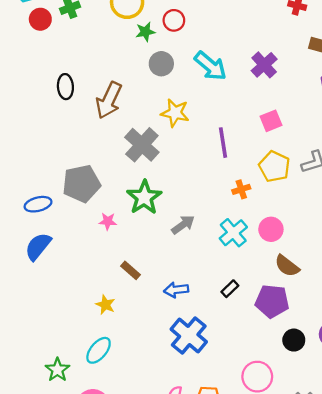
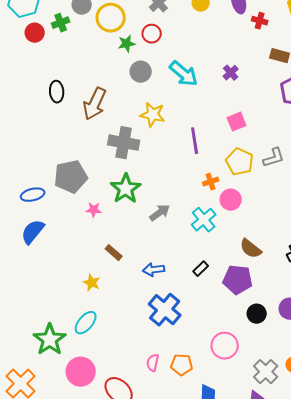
purple cross: (264, 65) -> (231, 73), size x0.7
gray cross: (142, 145) -> (124, 143), turned -32
pink circle: (271, 229) -> (231, 200), moved
green star: (57, 370) -> (50, 340), size x1.5

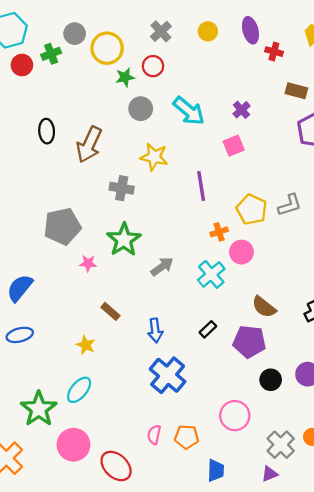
pink square: (237, 122) -> (234, 146), moved
gray cross: (124, 143) -> (122, 188), size x0.7
blue ellipse: (33, 195) -> (20, 335), moved
blue arrow: (154, 270) -> (155, 330), turned -90

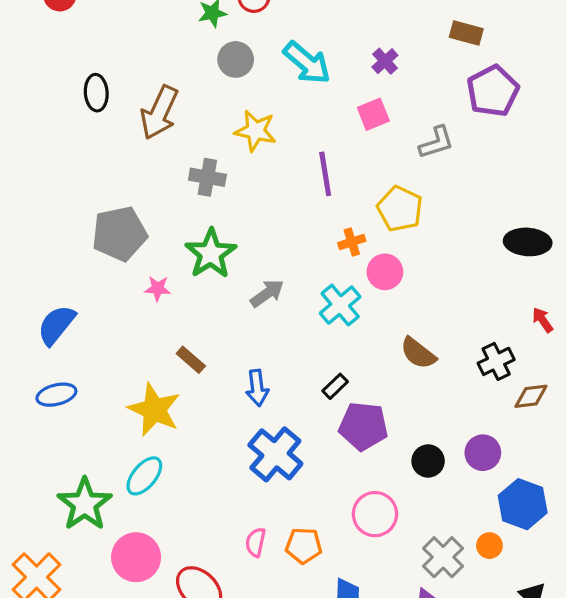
gray L-shape: (290, 205) -> (436, 142), moved
purple pentagon: (249, 342) -> (363, 426), moved
yellow star: (86, 345) -> (154, 410), size x1.8

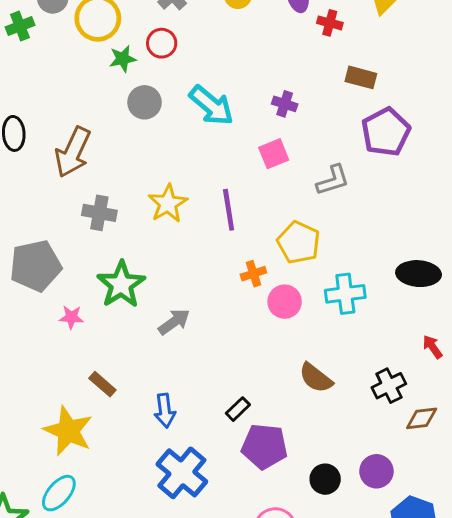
purple cross: (385, 61) -> (285, 104), turned -30
yellow star: (256, 131) -> (168, 204), moved, turned 30
gray cross: (207, 177) -> (99, 213), moved
cyan cross: (340, 305) -> (345, 294), moved, turned 33

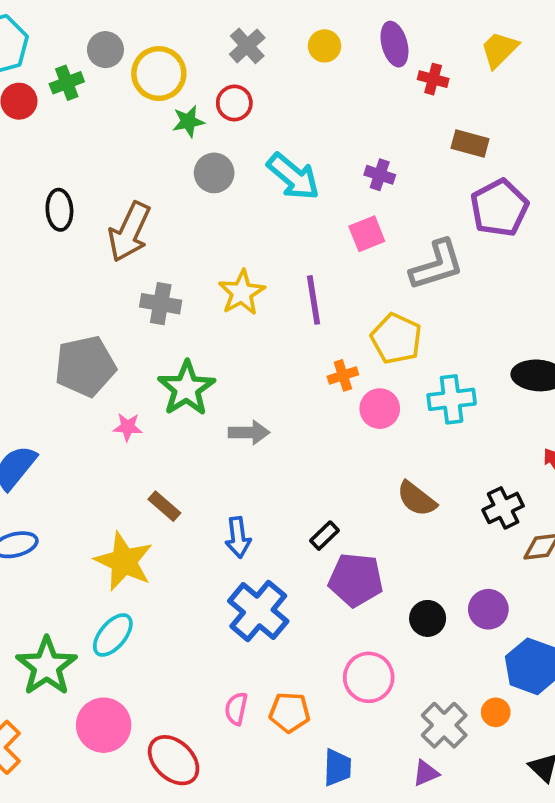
gray L-shape: (333, 180) -> (437, 265), size x1.4
gray arrow: (174, 322) -> (249, 432), turned 36

